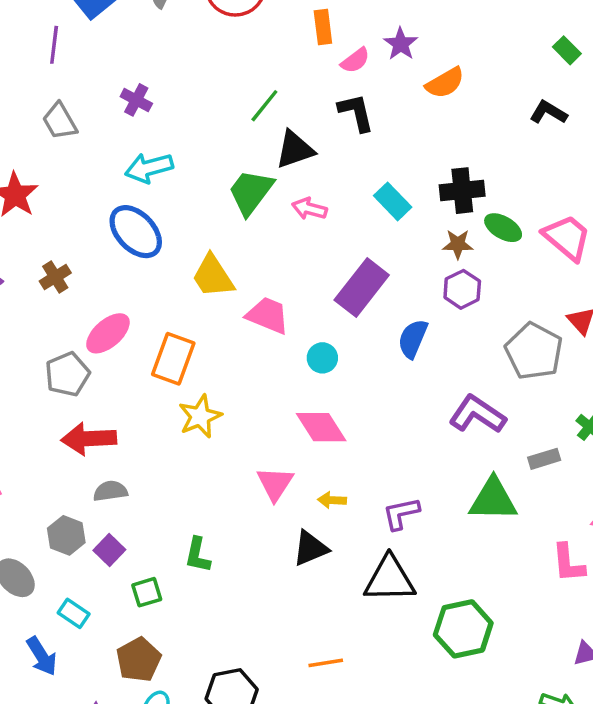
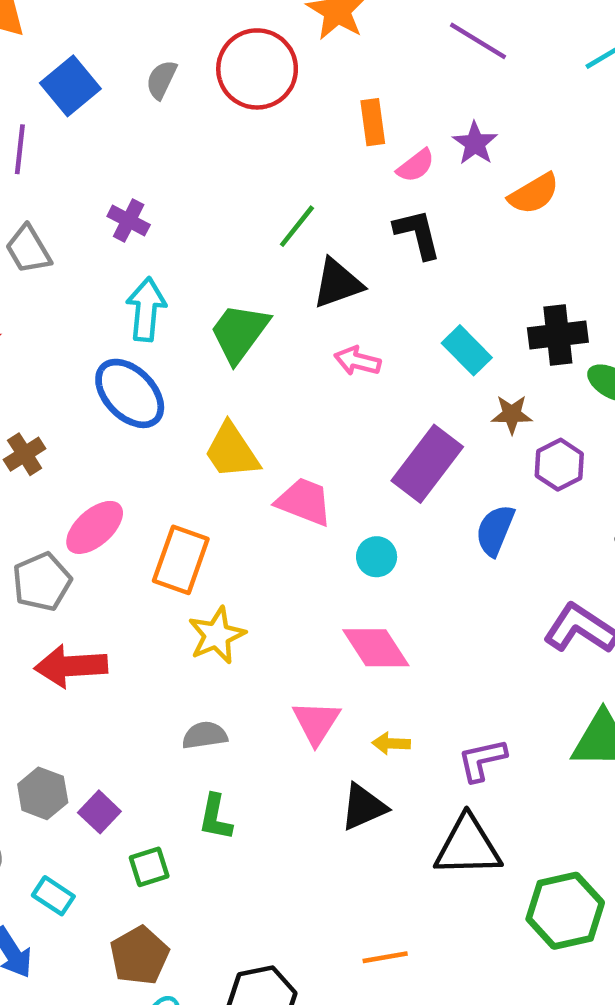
cyan arrow: (149, 168) -> (146, 309), turned 111
green trapezoid: (251, 192) -> (239, 333), moved
brown star: (458, 244) -> (512, 414), moved
gray semicircle: (110, 491) -> (205, 735), moved

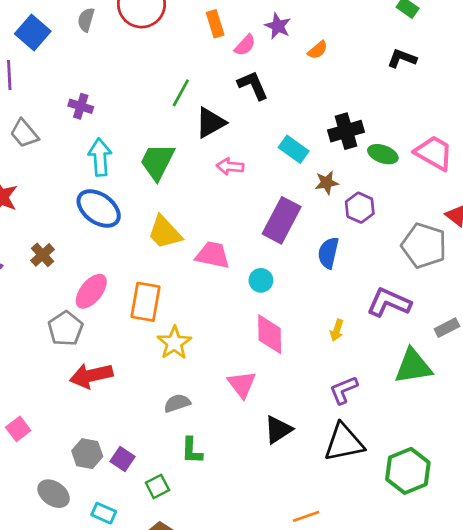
orange semicircle: (534, 194) -> (318, 50), size x0.7
pink diamond: (376, 648) -> (270, 334), turned 42
yellow arrow: (391, 743) -> (337, 330), moved, turned -65

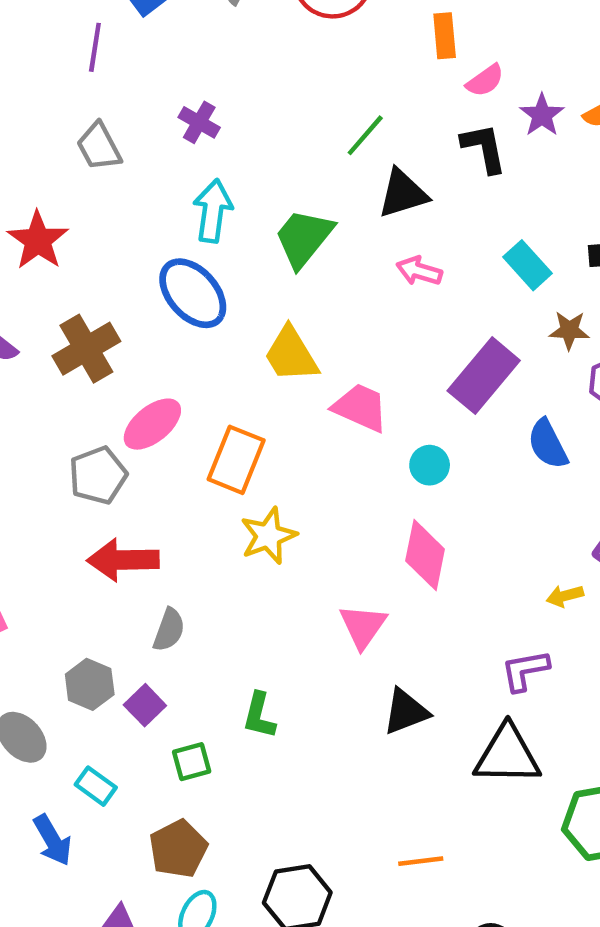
purple star: (278, 26) -> (542, 115), moved
blue semicircle: (328, 253) -> (548, 444), turned -52
brown cross: (43, 255) -> (86, 349), size x1.6
yellow arrow: (337, 330) -> (565, 596), moved, turned 45
gray semicircle: (177, 403) -> (169, 630), moved, turned 116

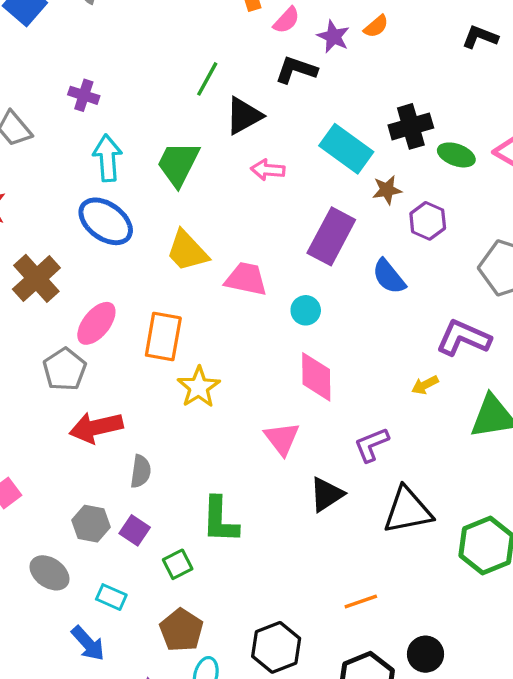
black L-shape: (484, 148) -> (296, 70), turned -48
cyan rectangle: (528, 265) -> (346, 149), size x1.4
purple L-shape: (525, 670) -> (371, 445), moved
green L-shape: (259, 715) -> (220, 520), size x1.4

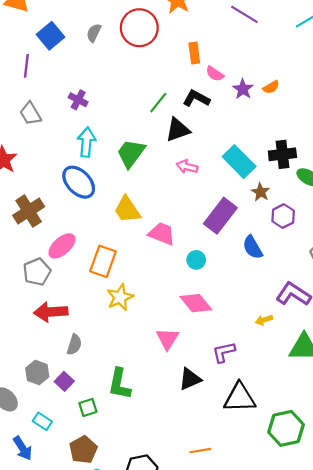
pink semicircle: (286, 20) -> (215, 74), turned 72
black L-shape: (296, 70) -> (196, 98), moved
brown star: (387, 190) -> (261, 192), turned 30
pink diamond: (316, 377) -> (196, 303), turned -48

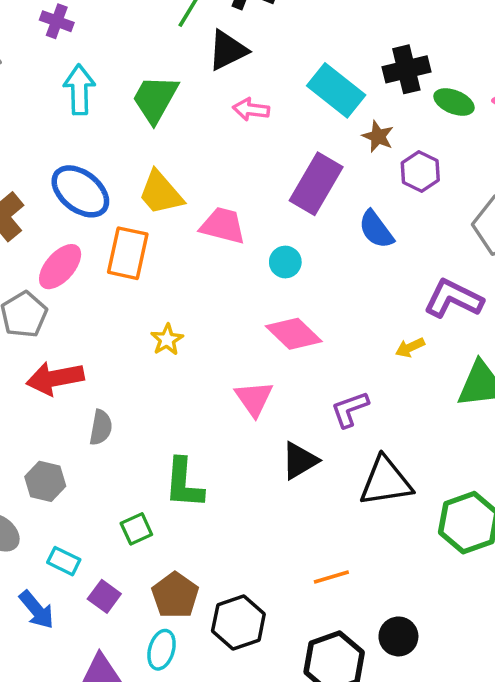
blue ellipse: (79, 182) -> (80, 191), moved
orange rectangle: (103, 261) -> (128, 253), moved
yellow star: (120, 297) -> (167, 340), size x0.7
purple square: (64, 381) -> (104, 596), moved
brown pentagon: (83, 450) -> (175, 595), moved

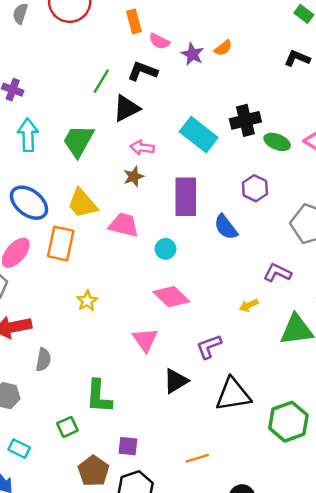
brown star: (378, 136) -> (134, 177), moved, turned 30
purple rectangle: (316, 184) -> (186, 197), turned -30
purple L-shape: (453, 299) -> (277, 273), size x0.7
purple square: (104, 596) -> (128, 446), moved, turned -30

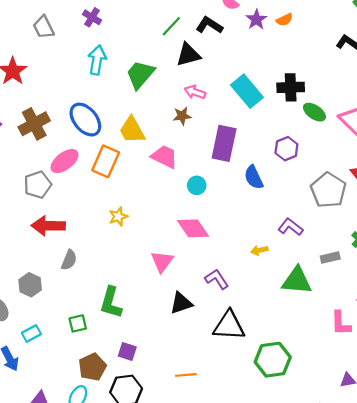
purple L-shape: (209, 347) -> (217, 279), turned 65
cyan rectangle: (19, 449) -> (31, 334), turned -66

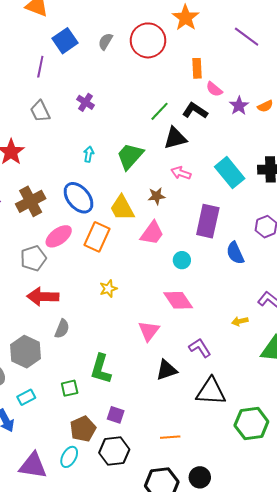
cyan arrow: (97, 60) -> (89, 154), moved, size x0.6
brown star: (182, 116) -> (157, 196), moved
pink trapezoid: (165, 157) -> (152, 233), turned 100
gray hexagon: (30, 285) -> (26, 352), size x1.4

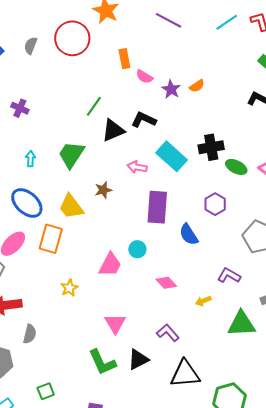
black L-shape: (195, 111) -> (144, 120), moved
pink arrow: (181, 173) -> (137, 167), moved
pink trapezoid: (152, 233) -> (110, 265), moved
pink diamond: (178, 300) -> (166, 283), moved, size x0.7
green L-shape: (101, 369) -> (102, 362), moved, turned -32

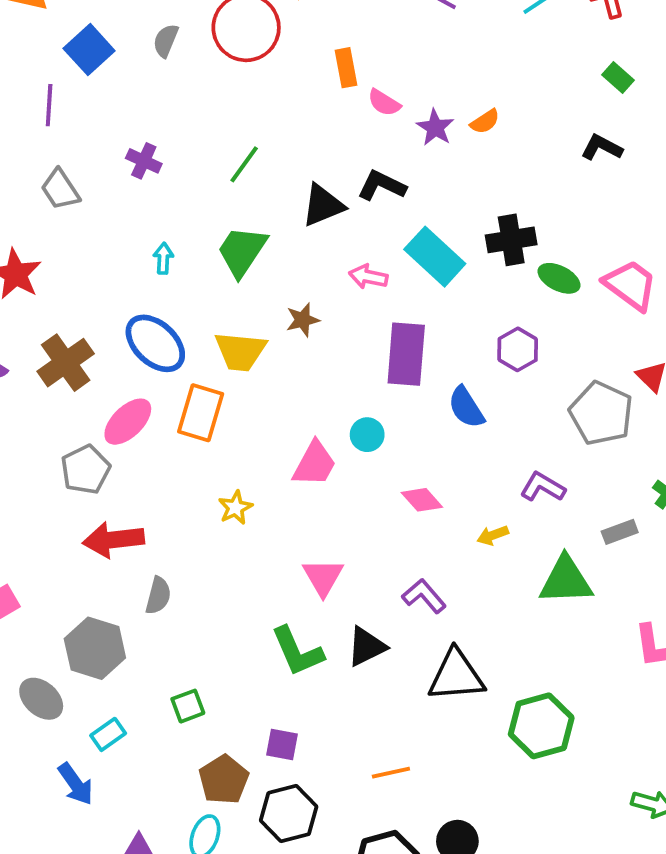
green line: (94, 106) -> (244, 164), moved
yellow trapezoid: (71, 207) -> (240, 351), turned -48

